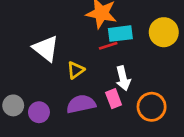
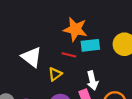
red line: (108, 46) -> (69, 55), moved, turned 32

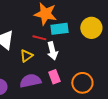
white arrow: (92, 81) -> (52, 51), moved

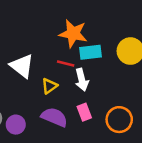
purple semicircle: (30, 81) -> (54, 117), turned 35

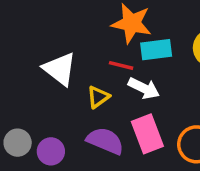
white arrow: (82, 80) -> (144, 88), turned -50
pink rectangle: (84, 112) -> (147, 134), size x1.5

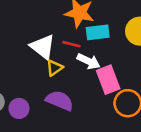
white triangle: (60, 69) -> (43, 47), moved
pink rectangle: (147, 134) -> (108, 80), moved

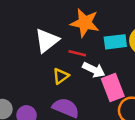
cyan rectangle: (98, 32) -> (115, 42), moved
white triangle: (43, 47) -> (47, 41), moved, turned 44

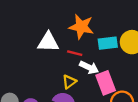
white triangle: (47, 41) -> (48, 42), turned 40
yellow triangle: (61, 76) -> (69, 82), moved

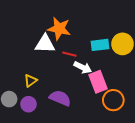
orange star: (81, 27) -> (59, 29), moved
yellow triangle: (69, 82) -> (31, 81), moved

